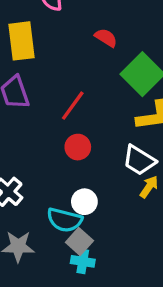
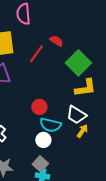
red line: (73, 106) -> (36, 54), moved
cyan semicircle: (65, 220) -> (50, 125), moved

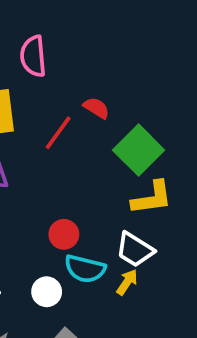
yellow arrow: (82, 131) -> (127, 282), moved
white circle: (43, 140) -> (47, 292), moved

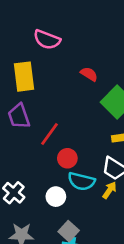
pink semicircle: (33, 56) -> (47, 40), turned -64
red line: (58, 133) -> (49, 134), moved

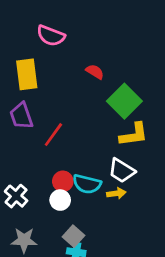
red circle: (67, 158) -> (63, 181), moved
yellow arrow: (109, 190) -> (116, 193), turned 48

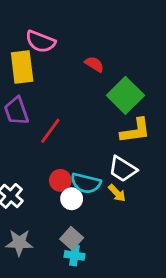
pink semicircle: (51, 36) -> (40, 42), moved
yellow arrow: (116, 193) -> (117, 193), turned 54
white circle: (60, 200) -> (72, 199), moved

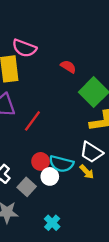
gray square: (72, 238) -> (27, 187), moved
cyan cross: (74, 255) -> (52, 223), turned 35

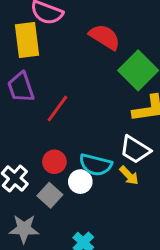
red semicircle: (68, 67) -> (105, 37), size x1.5
red circle: (41, 161) -> (54, 162), moved

